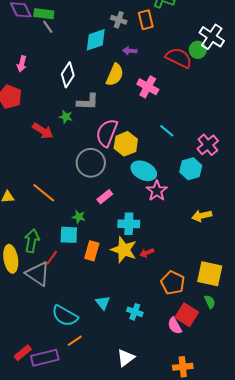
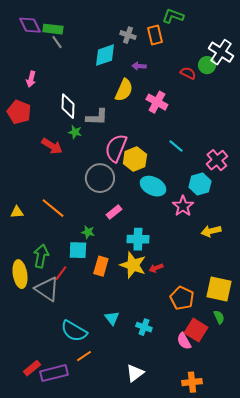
red semicircle: (179, 58) -> (188, 73), size x0.6
white diamond: (68, 75) -> (68, 106), moved, turned -30
pink star: (157, 191) -> (183, 206), moved

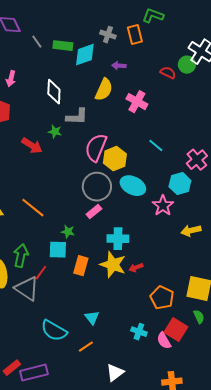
green rectangle: (53, 29) -> (63, 46), moved
white diamond: (68, 106) -> (54, 92), moved
gray circle: (100, 178) -> (97, 187), moved
cyan cross: (144, 327) -> (139, 332), moved
orange line: (84, 356) -> (86, 347), moved

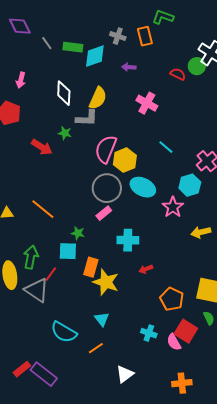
yellow semicircle: (104, 90) -> (98, 98), moved
yellow star: (113, 265) -> (106, 282), moved
purple rectangle: (34, 373) -> (44, 374), turned 52

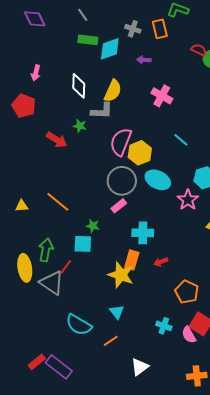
gray line: (47, 43) -> (83, 15), moved
red semicircle: (178, 74) -> (199, 50), moved
orange rectangle: (91, 267) -> (132, 260), moved

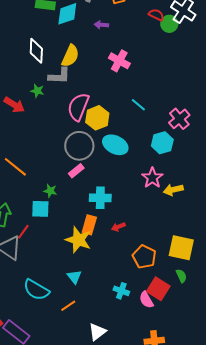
pink star: (188, 200) -> (152, 178), moved

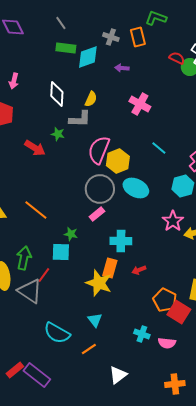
yellow semicircle: (70, 56) -> (91, 99), size x0.7
red square: (158, 289) -> (179, 312), moved
pink semicircle: (146, 300) -> (167, 343), turned -54

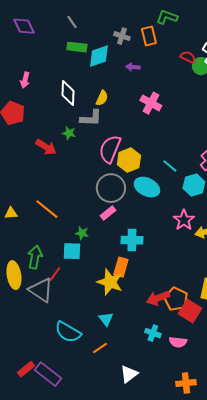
cyan line: (159, 148) -> (170, 166), moved
red arrow: (139, 270) -> (158, 298), moved, size x1.6

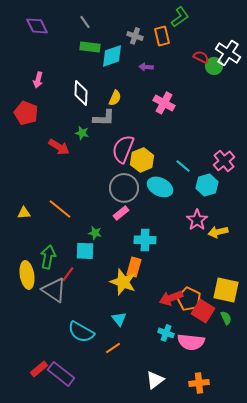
green L-shape: (167, 17) -> (180, 17), turned 125
pink semicircle: (178, 342) -> (191, 342), size x1.5
white triangle: (129, 374) -> (155, 380), moved

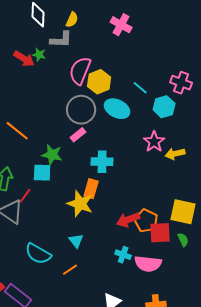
red arrow: (59, 147) -> (24, 59), moved
pink cross: (224, 161) -> (181, 83), turned -30
green star: (95, 233) -> (52, 155), size x1.5
red square: (203, 311) -> (160, 233), turned -35

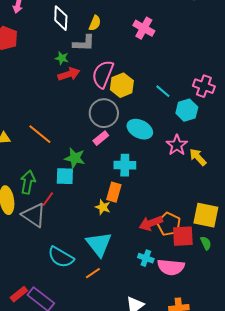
red arrow: (24, 59) -> (69, 74), moved, turned -50
cyan ellipse: (117, 109) -> (140, 129), moved
yellow arrow: (175, 154) -> (198, 157), turned 60
yellow star: (80, 204) -> (103, 207), size x0.6
cyan triangle: (76, 241) -> (99, 244), size x1.8

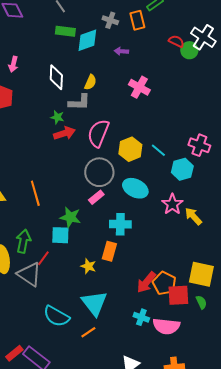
yellow hexagon: (122, 85) -> (130, 149), moved
orange line: (40, 134) -> (35, 193), turned 35
yellow star: (103, 207) -> (88, 266), moved
red arrow: (151, 223) -> (146, 282), turned -30

